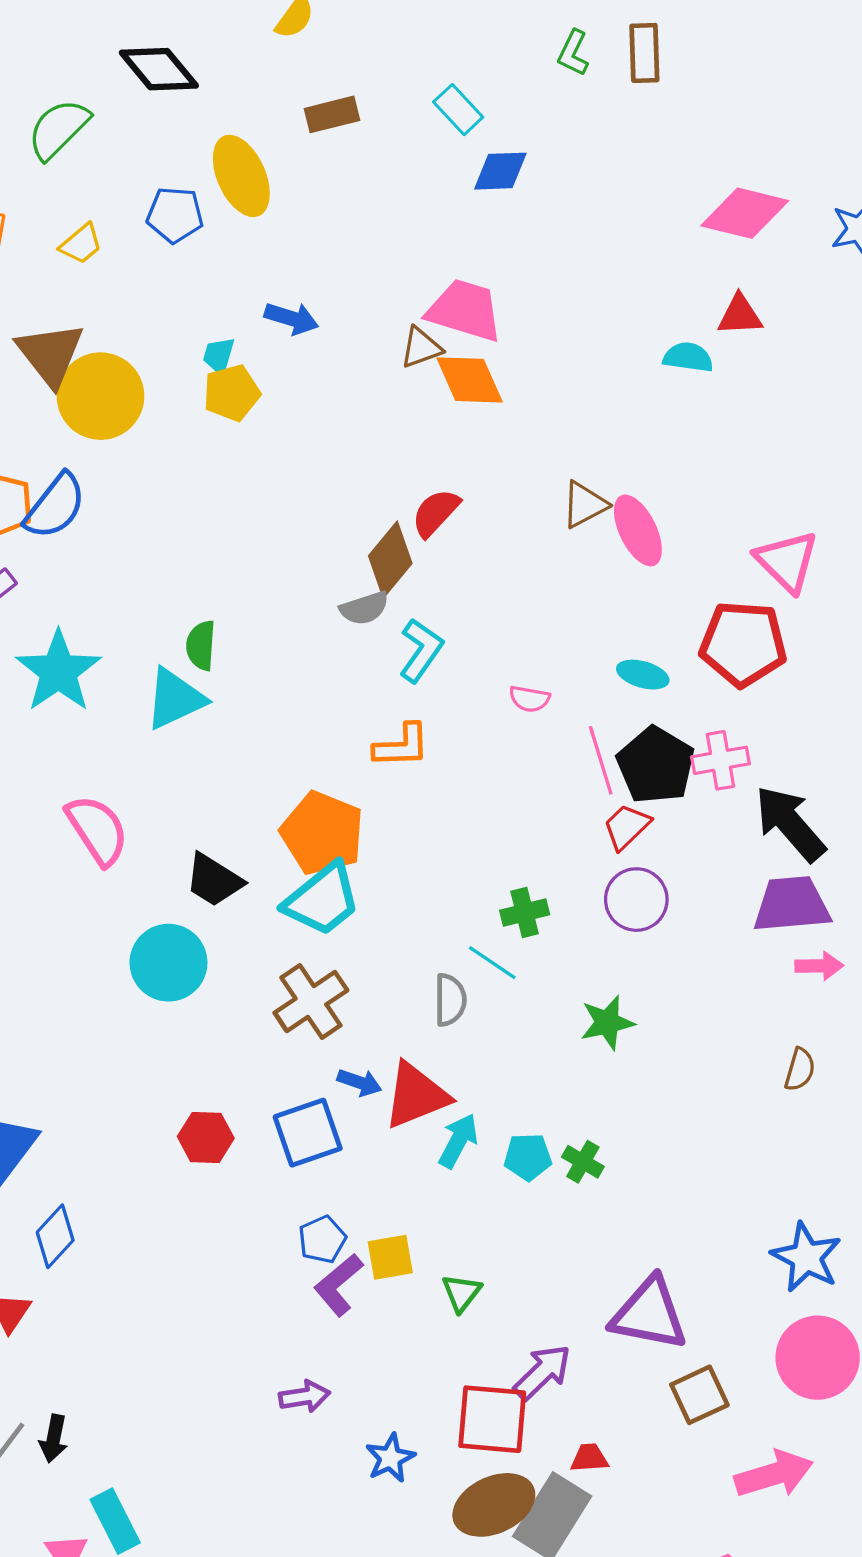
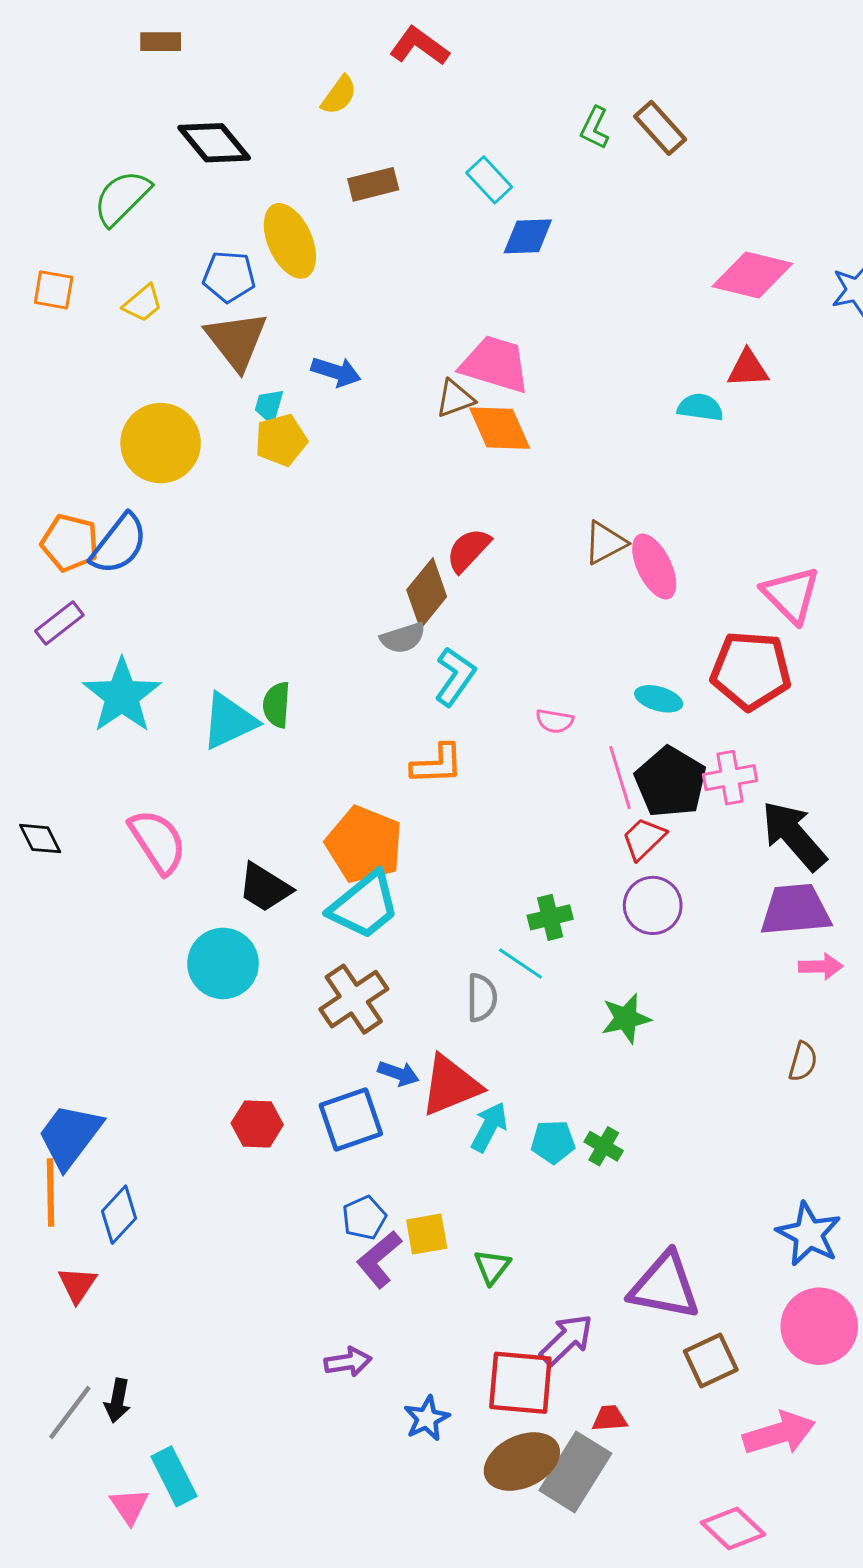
brown rectangle: (644, 53) -> (660, 128), turned -40
brown triangle: (50, 354) -> (236, 340), moved
green semicircle: (201, 645) -> (277, 705), moved

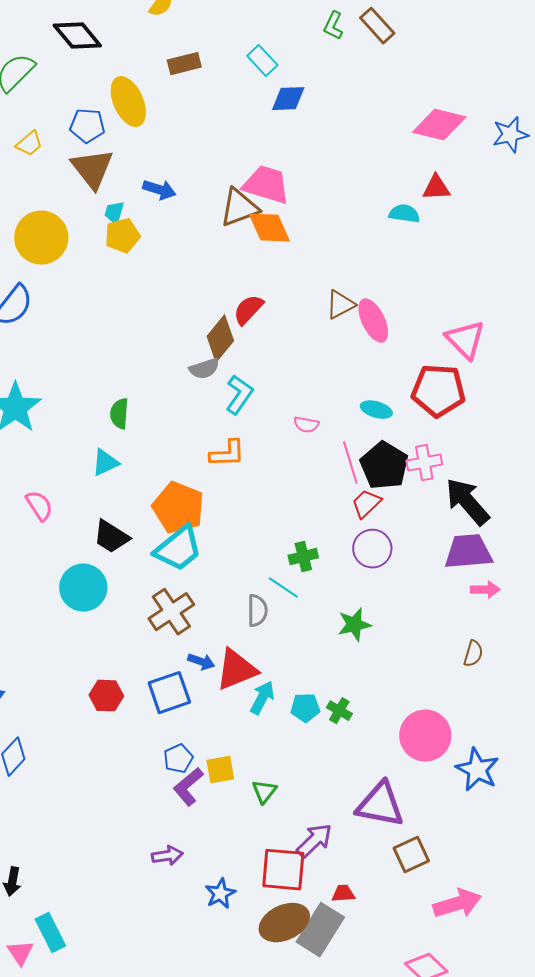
brown triangle: (455, 398) -> (239, 208), size x1.5
cyan triangle: (229, 721) -> (105, 463), moved, size x0.7
pink semicircle: (158, 842) -> (39, 506), size x0.7
pink circle: (819, 1326) -> (425, 736), moved

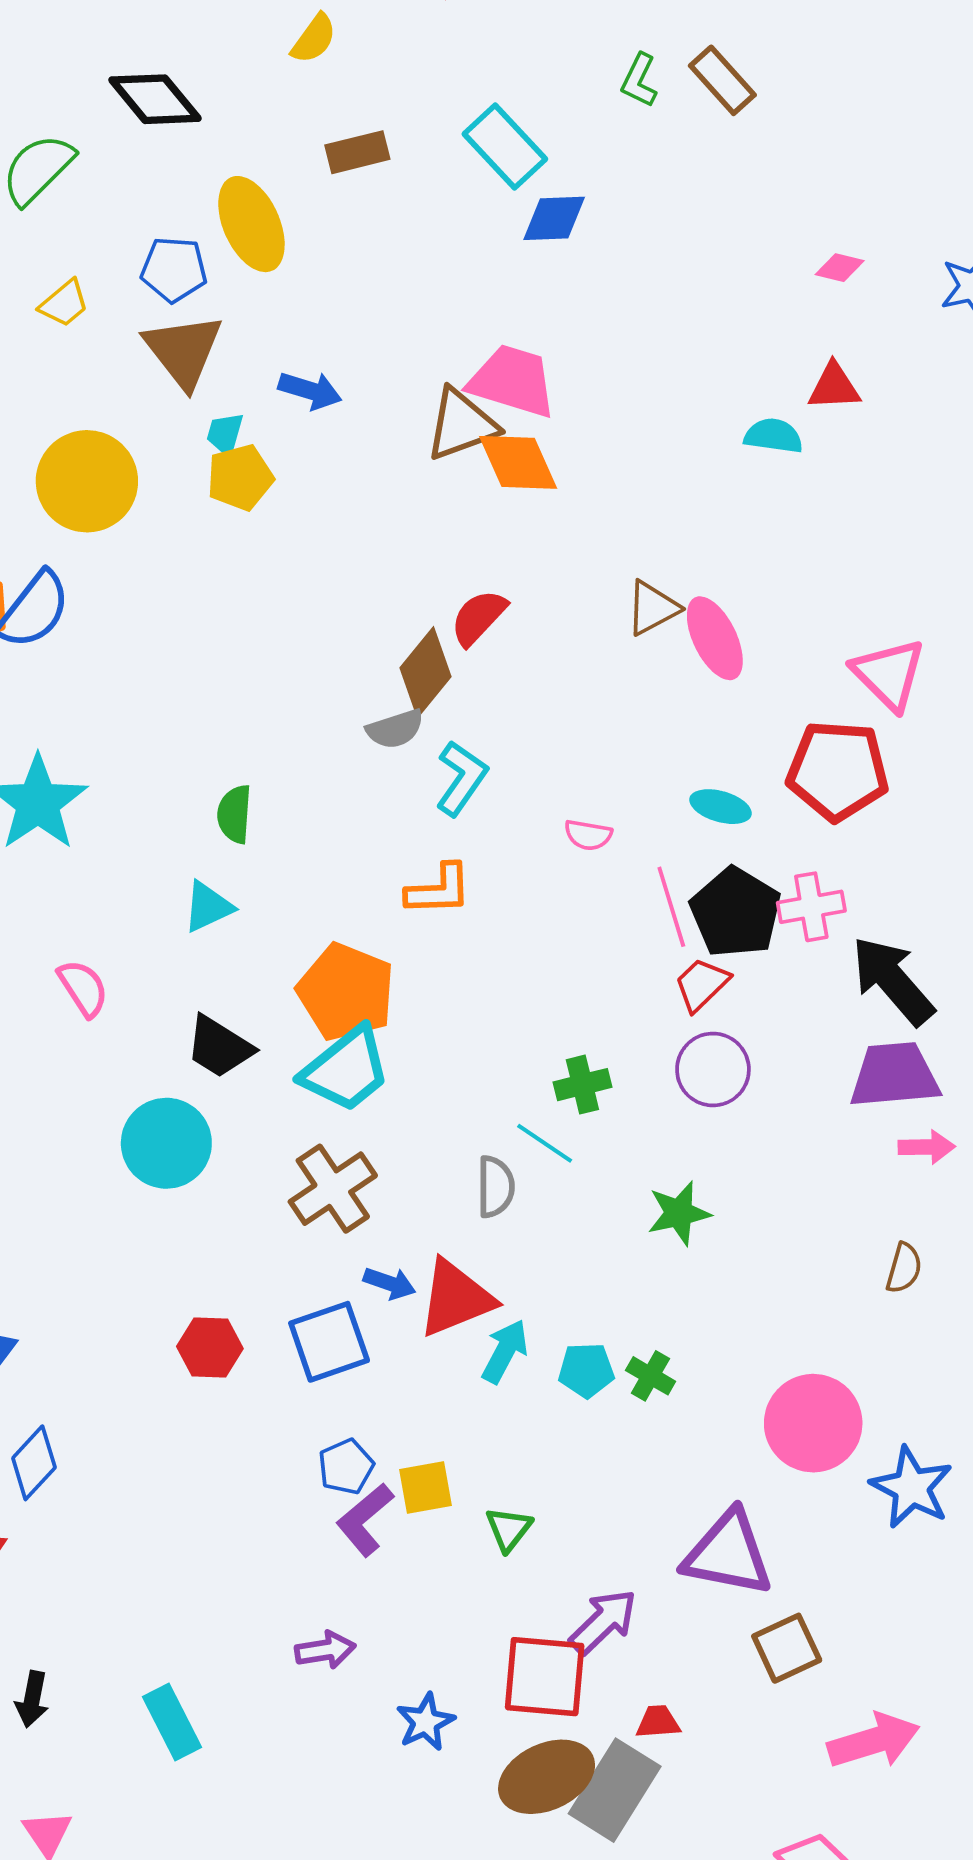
cyan rectangle: (262, 61) -> (505, 147), size x1.4
pink diamond: (439, 125) -> (840, 268), size x0.5
cyan rectangle: (50, 933) -> (172, 1722), moved

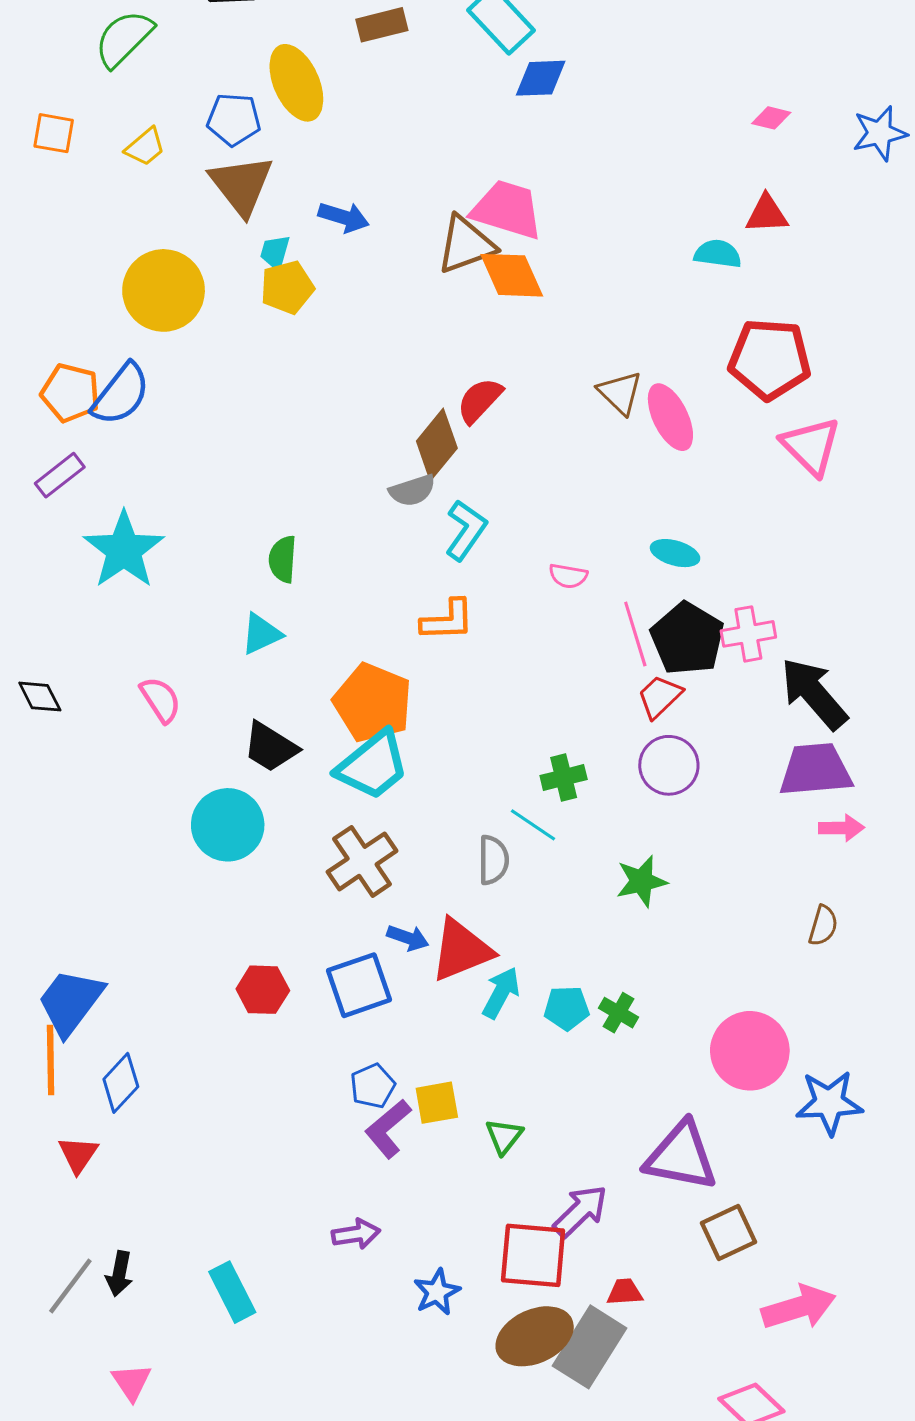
brown triangle: (652, 608) -> (620, 393), turned -48
red pentagon: (838, 771) -> (770, 359), moved
blue star: (912, 1487) -> (829, 1103), turned -30

